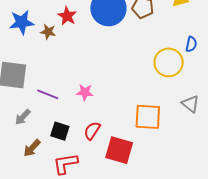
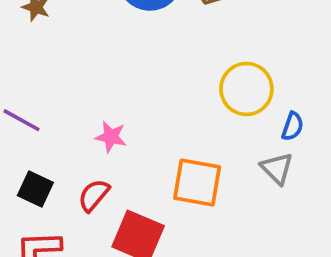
blue semicircle: (191, 44) -> (293, 126), moved
pink star: (85, 92) -> (111, 137), moved

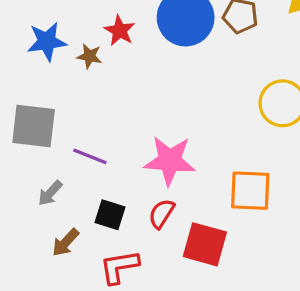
pink star: (111, 137) -> (170, 161), size x1.8

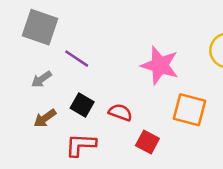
pink star: (170, 161) -> (160, 65), moved
red semicircle: (161, 214) -> (120, 112), turned 65
red square: (205, 244) -> (147, 142), size x0.7

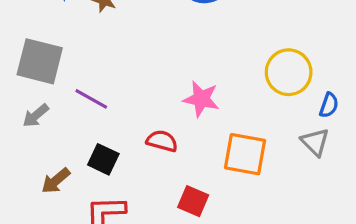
pink star: (160, 65) -> (201, 99), size x0.7
gray arrow: (41, 79) -> (36, 116), moved
red semicircle: (120, 112) -> (162, 141), moved

